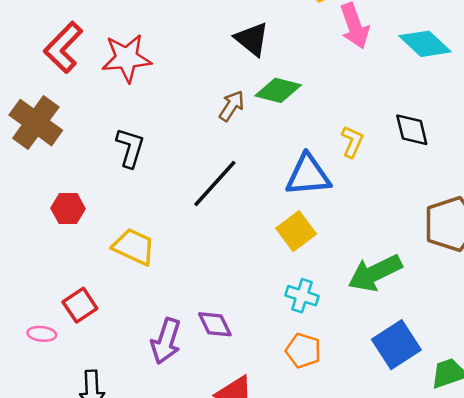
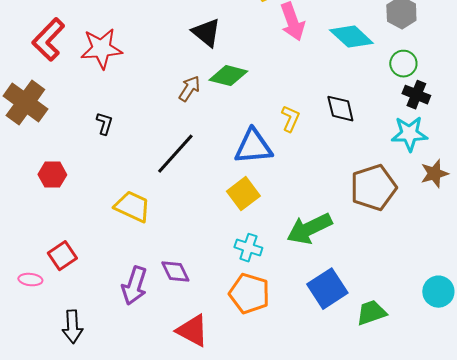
black L-shape: (130, 148) -> (104, 124), size x0.7
yellow trapezoid: (134, 247) -> (132, 207), moved
orange pentagon: (303, 351) -> (249, 294), size x1.4

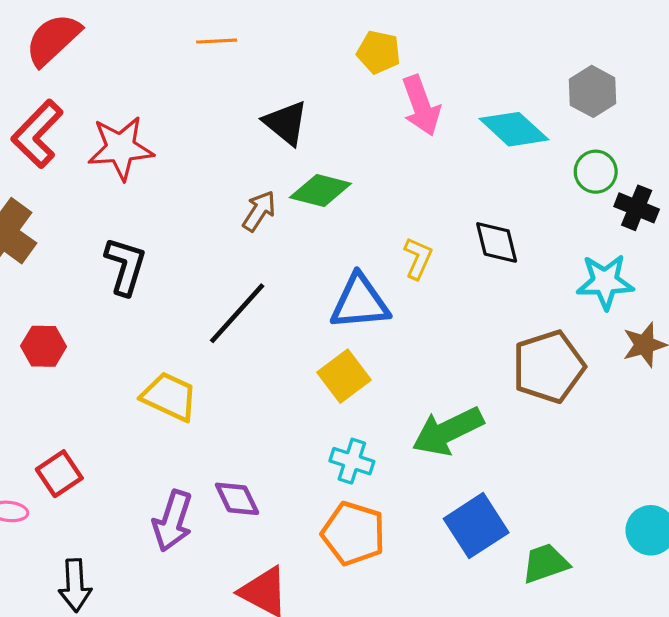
black cross: (416, 95) -> (637, 208), moved
black L-shape: (104, 124) -> (125, 266), size x1.6

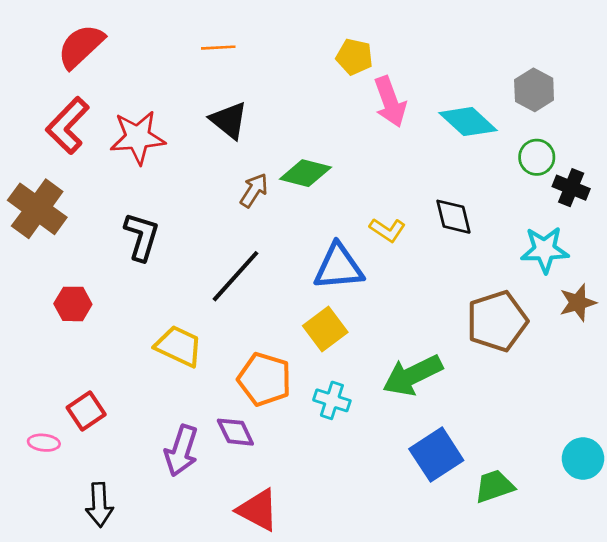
black triangle: (286, 123) -> (229, 120), moved
yellow L-shape: (418, 258) -> (387, 230), turned 100
orange pentagon: (353, 533) -> (265, 379), moved

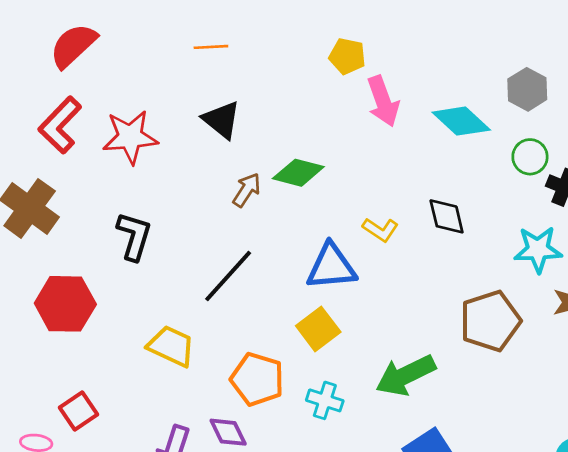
red hexagon: (73, 304) -> (65, 304), size x1.6

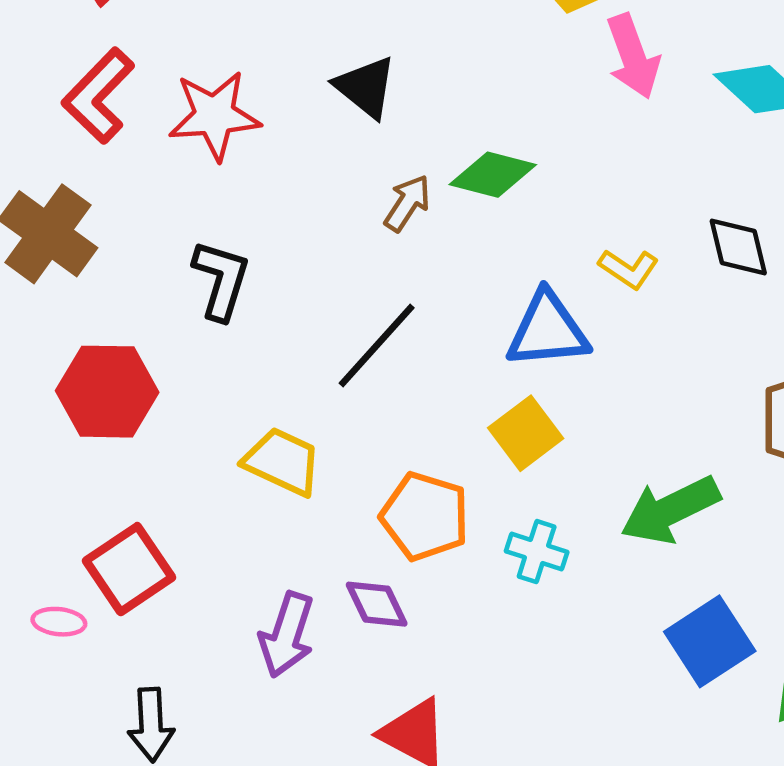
red square: (79, 411) -> (129, 569), size x1.4

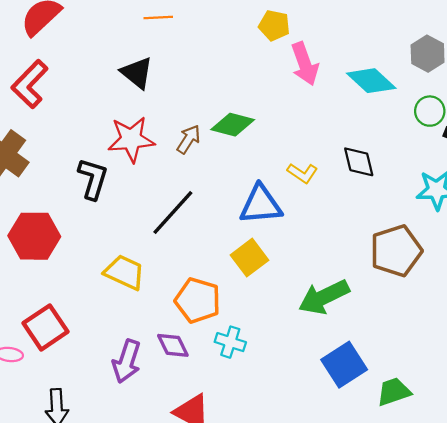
black triangle: (366, 87) -> (137, 73), moved
red star: (214, 115) -> (131, 139), moved
cyan cross: (537, 552) -> (230, 342), moved

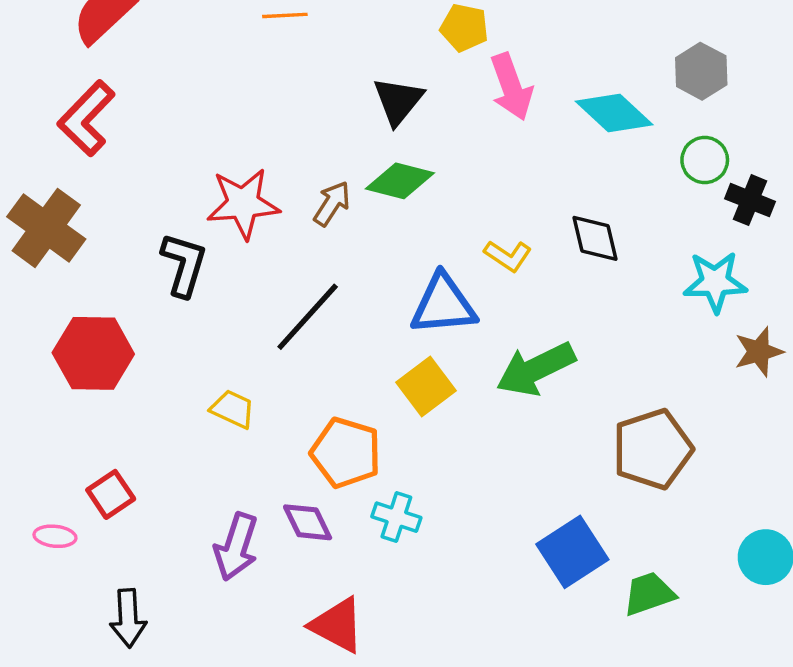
black triangle: (137, 73) -> (398, 101), moved, turned 30
brown pentagon: (396, 251) -> (652, 449), moved
yellow trapezoid: (124, 272) -> (233, 409), size x0.7
green arrow: (324, 297) -> (536, 369), moved
red square: (46, 327) -> (111, 494), size x0.7

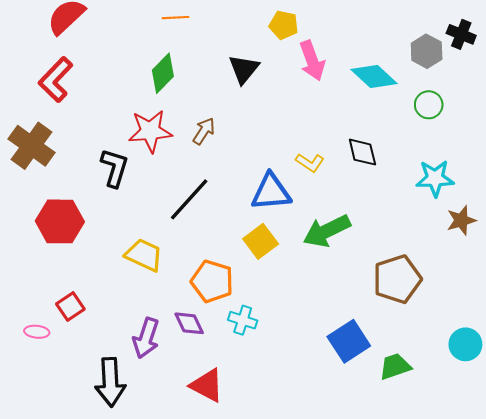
green diamond: (400, 181) -> (163, 73), moved, turned -60
black cross: (750, 200) -> (461, 34), moved
yellow trapezoid: (233, 409) -> (144, 255), size x1.4
black arrow: (128, 618) -> (110, 382), moved, size x1.4

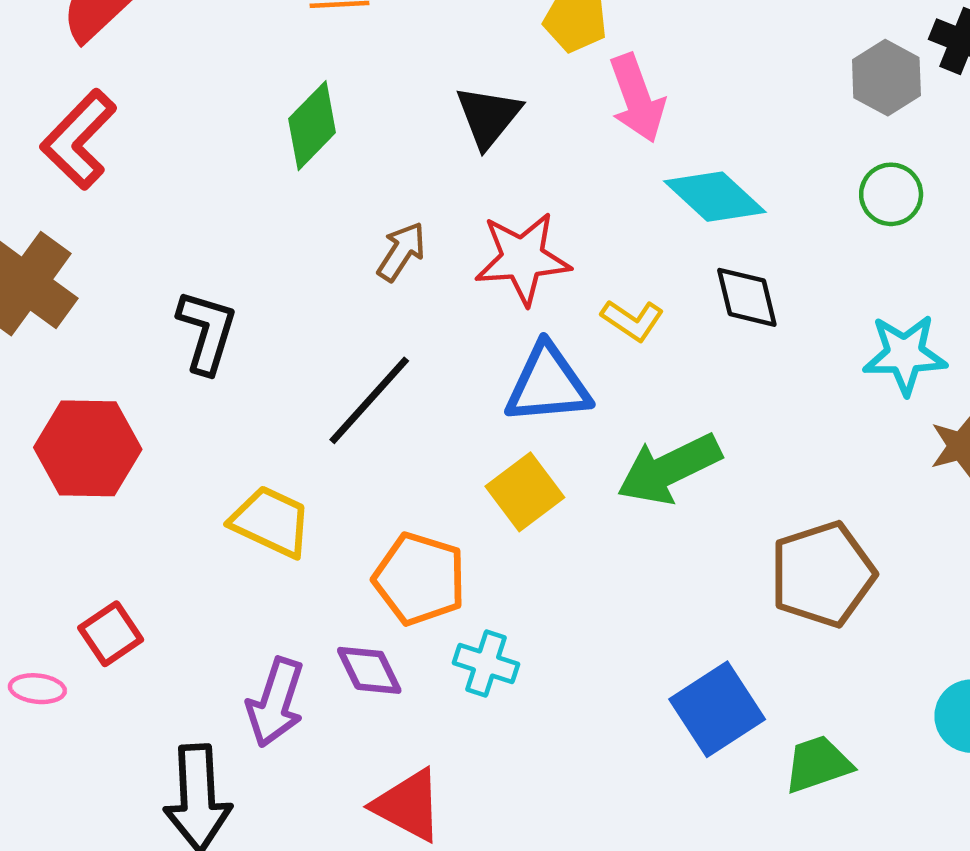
cyan diamond: (374, 76) -> (715, 197), moved
red star: (150, 131) -> (523, 258), moved

